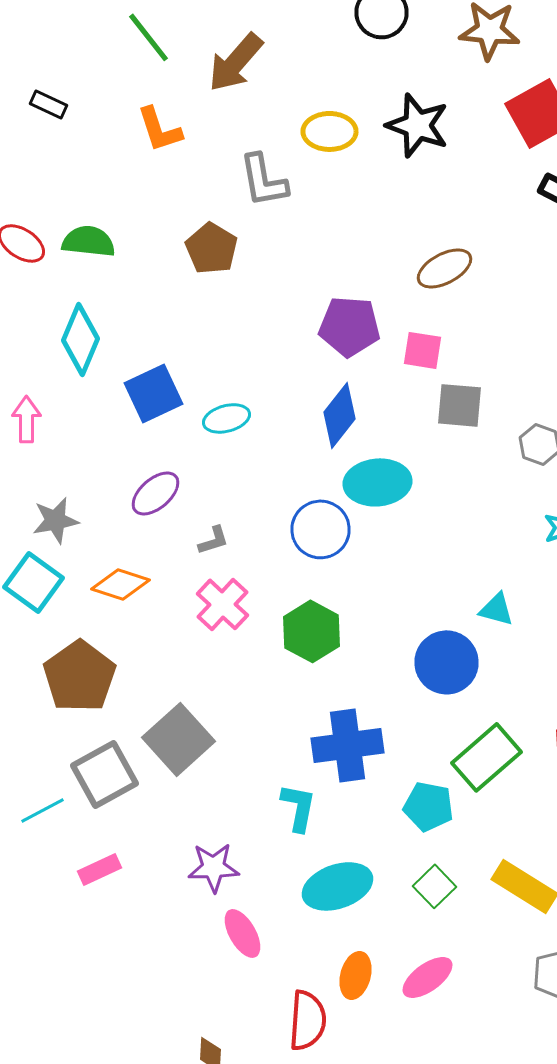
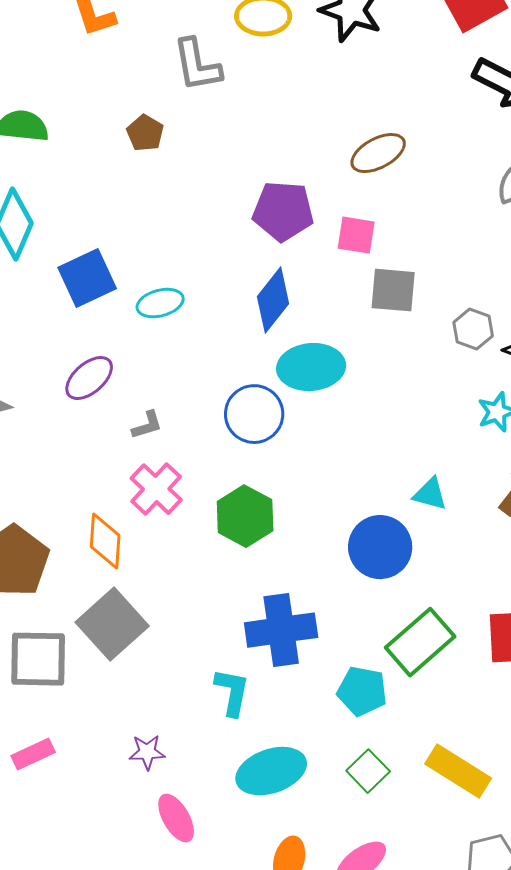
brown pentagon: (212, 248) -> (145, 133), size x0.7
orange diamond: (120, 584) -> (105, 541), moved, turned 76
gray square: (104, 774) -> (38, 659), turned 30
purple star: (214, 867) -> (147, 752), size x0.7

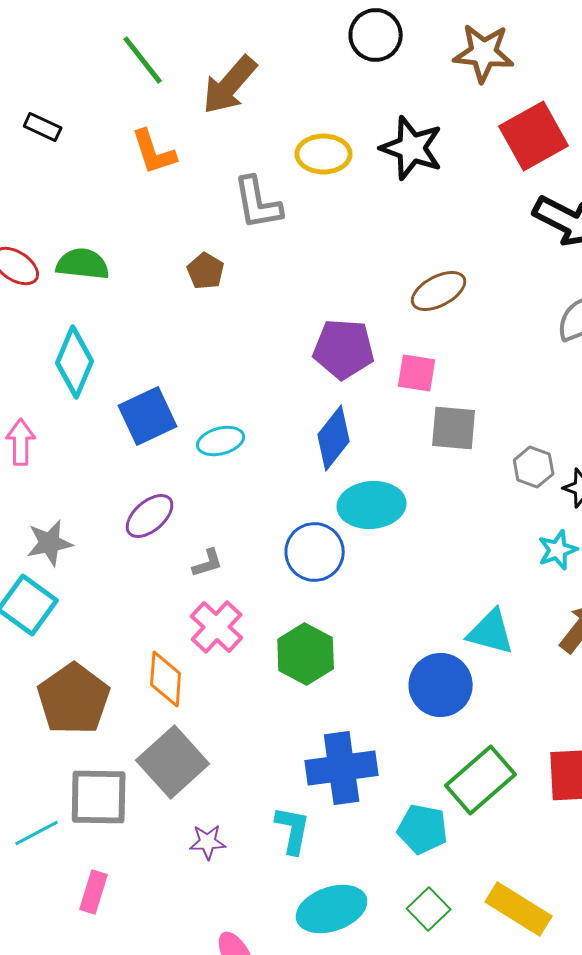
cyan triangle: (430, 494) -> (491, 632), size x1.4
purple star: (147, 752) -> (208, 842), moved
pink rectangle: (33, 754) -> (94, 892), turned -48

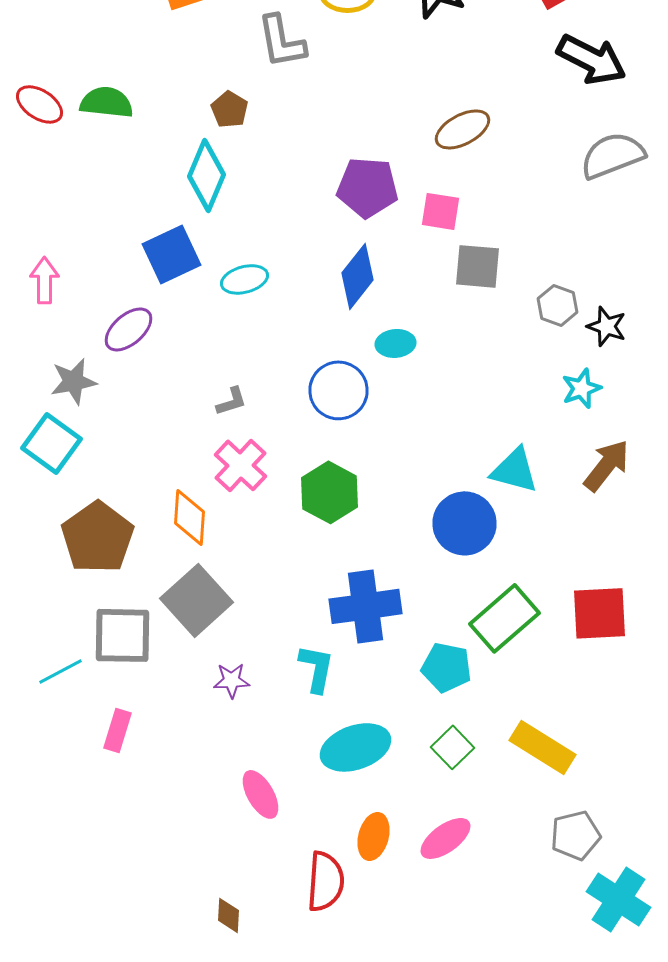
cyan diamond: (75, 362) -> (206, 175), moved
cyan ellipse: (372, 505) -> (396, 343), size x0.6
purple ellipse: (150, 516) -> (128, 329), moved

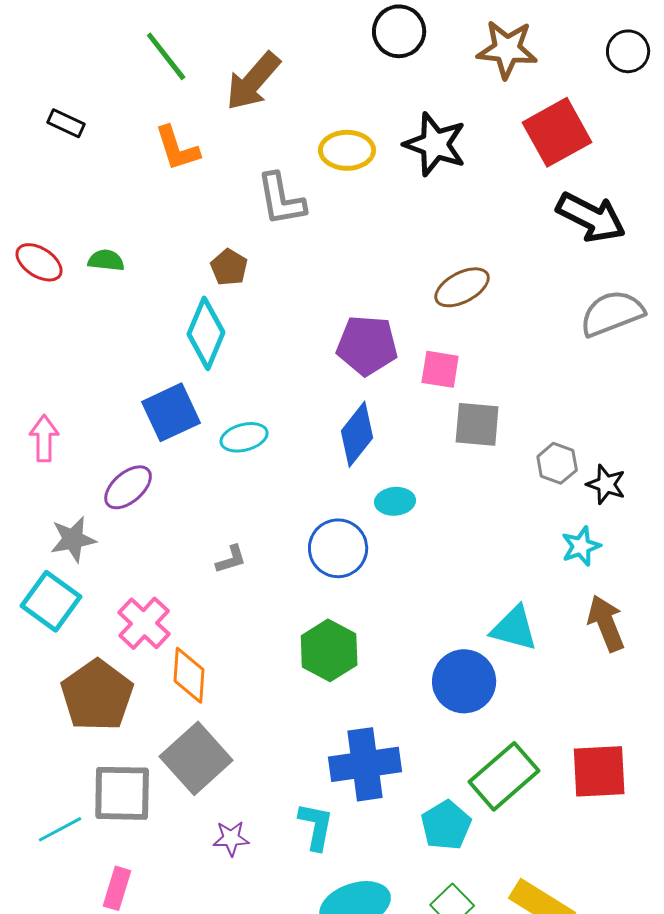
green semicircle: (106, 102) -> (106, 260), size x0.7
pink cross: (240, 465) -> (144, 623), moved
brown arrow: (606, 465) -> (606, 623), turned -60
cyan pentagon: (446, 667) -> (446, 825), turned 30

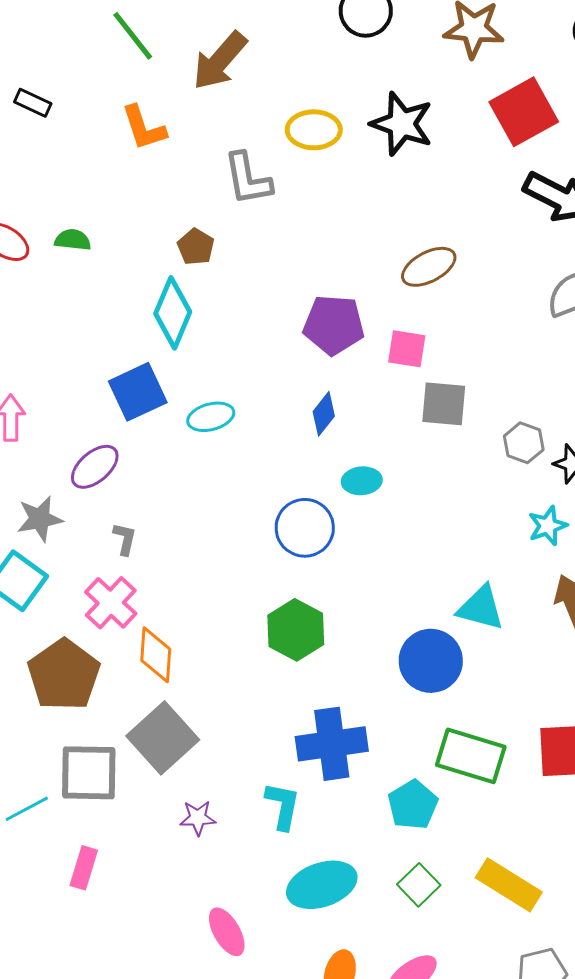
blue diamond: (357, 434) -> (324, 414), size x0.7
gray L-shape: (231, 559) -> (125, 539), moved, turned -60
green rectangle: (504, 776) -> (471, 756), turned 58

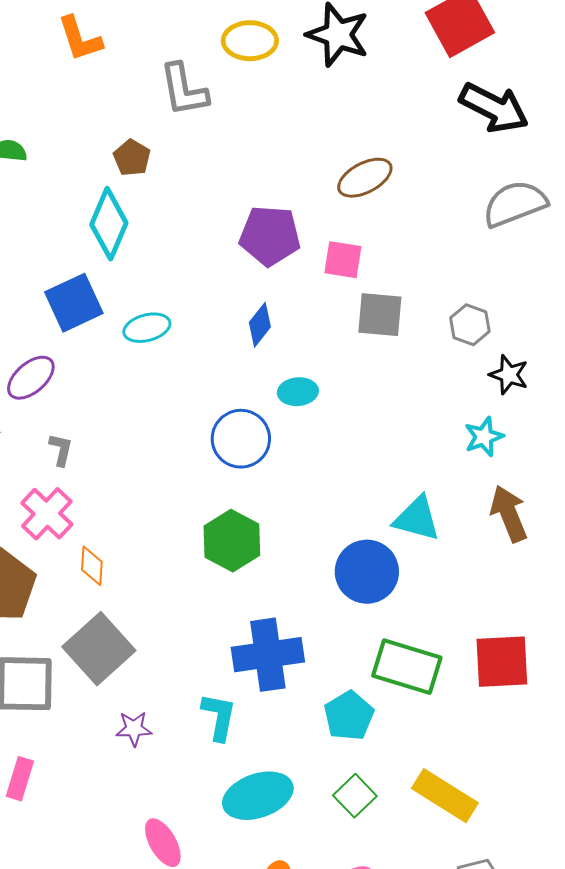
gray hexagon: (524, 443) -> (470, 325), moved
orange diamond: (156, 655) -> (92, 566), size x0.7

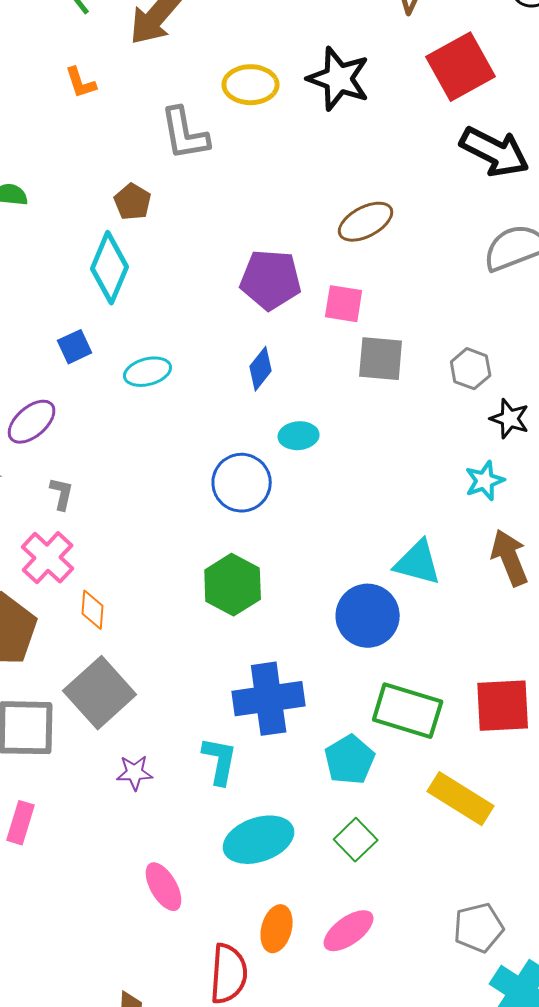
orange L-shape: (80, 39) -> (81, 83), size x0.7
blue square: (74, 303) -> (75, 347), size x0.6
yellow rectangle: (445, 796) -> (461, 799), moved

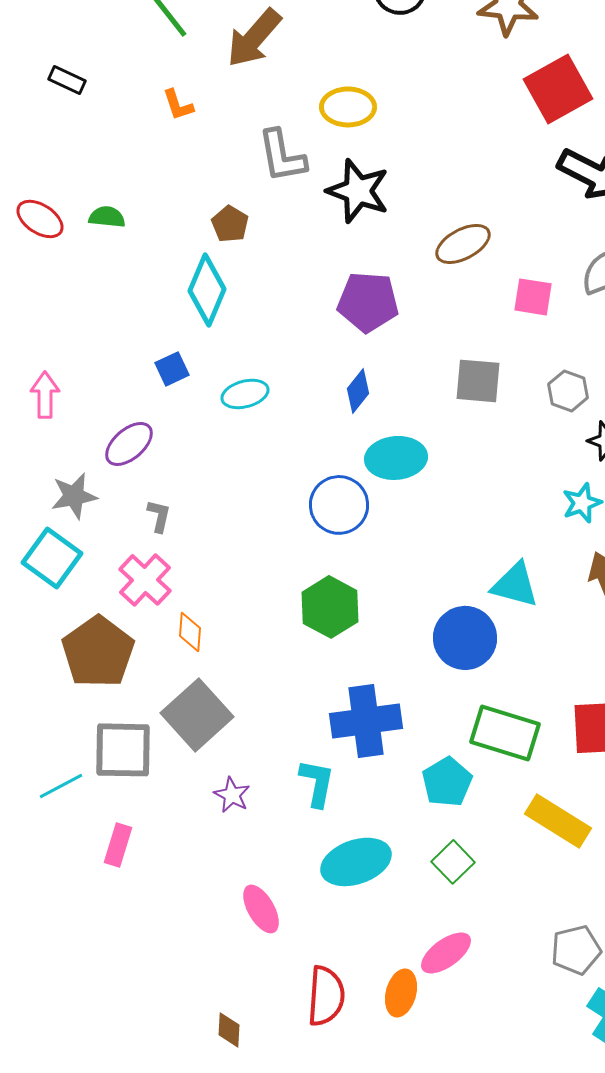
black star: (339, 79) -> (358, 191), moved
pink square: (344, 304) -> (533, 297), moved
cyan ellipse: (299, 436) -> (396, 458), size x1.5
purple star: (135, 773) -> (232, 795), turned 30
orange ellipse: (277, 929) -> (401, 993), moved

